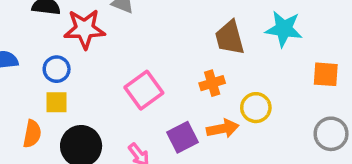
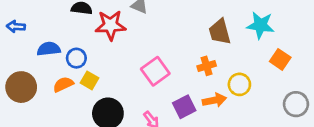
blue circle: (57, 69) -> (76, 58), moved
orange square: (326, 74) -> (280, 59), moved, turned 30
yellow square: (57, 102) -> (90, 80), turned 30
orange semicircle: (32, 134) -> (63, 84), moved, turned -126

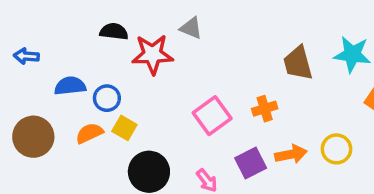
orange cross: (207, 66) -> (265, 109), moved
yellow circle: (239, 84) -> (336, 149), moved

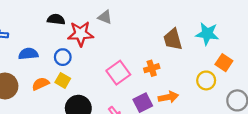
blue circle: (107, 98) -> (63, 57), moved
yellow circle: (336, 149) -> (206, 80), moved

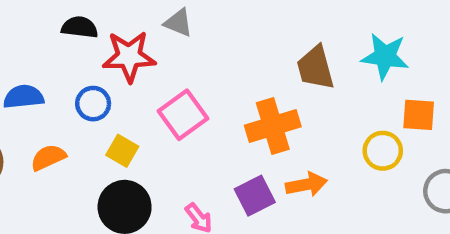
orange square: (224, 63) -> (419, 115), turned -30
orange cross: (152, 68) -> (273, 126), size x1.6
pink square: (118, 73) -> (183, 115), moved
yellow square: (63, 80) -> (122, 151), moved

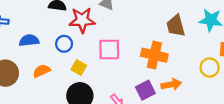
pink square: (183, 115) -> (109, 49), turned 35
orange cross: (273, 126) -> (154, 55), turned 30

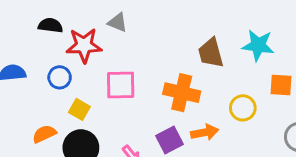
yellow circle: (210, 67) -> (243, 108), moved
orange semicircle: (41, 71) -> (44, 134), moved

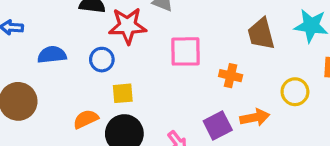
pink square: (121, 85) -> (186, 51), moved
orange cross: (182, 93) -> (231, 76), size x0.6
yellow square: (79, 109) -> (123, 93), turned -35

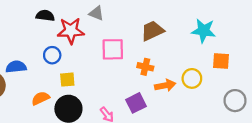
brown trapezoid: (261, 34) -> (152, 31), moved, turned 80
blue semicircle: (52, 55) -> (16, 67), moved
orange arrow: (255, 117) -> (165, 85), moved

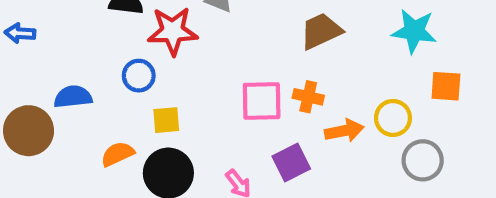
pink square: (113, 49) -> (262, 101), moved
gray circle: (235, 101) -> (423, 160), moved

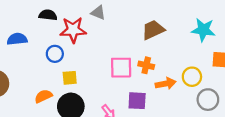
blue semicircle: (73, 97) -> (17, 39), moved
purple square: (291, 162) -> (137, 101), turned 30

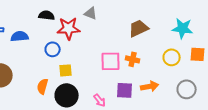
yellow circle: (192, 77) -> (172, 57), moved
orange arrow: (166, 84) -> (150, 86), moved
orange semicircle: (43, 96) -> (43, 86), turned -49

